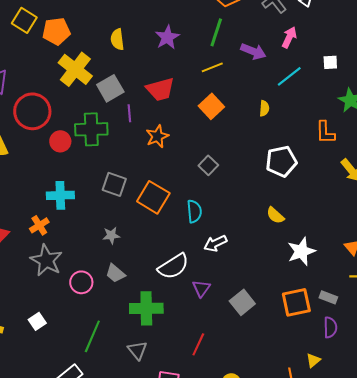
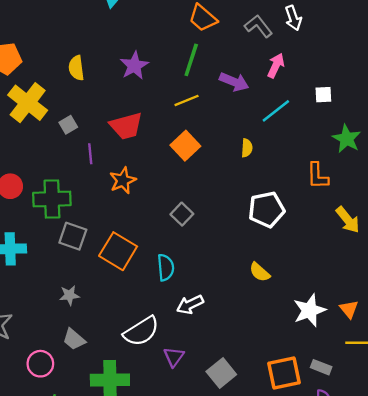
gray square: (110, 88) -> (68, 125), size x0.6
green cross: (91, 129) -> (52, 199), moved
white star: (301, 251) -> (309, 310), moved
pink circle: (81, 282) -> (40, 364), moved

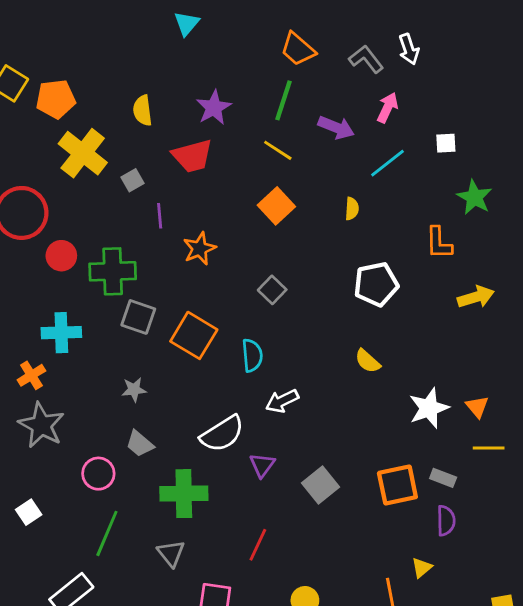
yellow line: (187, 100) -> (278, 150), turned 55
red trapezoid: (126, 126) -> (192, 156), moved
yellow arrow: (348, 220) -> (476, 297), turned -68

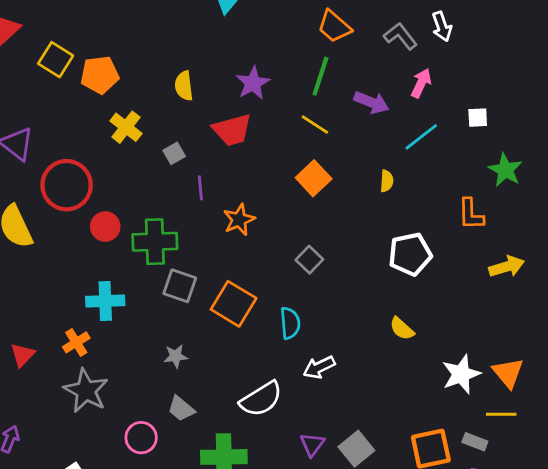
yellow cross: (83, 153) -> (126, 127), size x0.7
orange triangle: (477, 407) -> (508, 373), size x1.4
yellow line: (489, 448) -> (501, 414), moved
purple triangle: (262, 465) -> (312, 445), moved

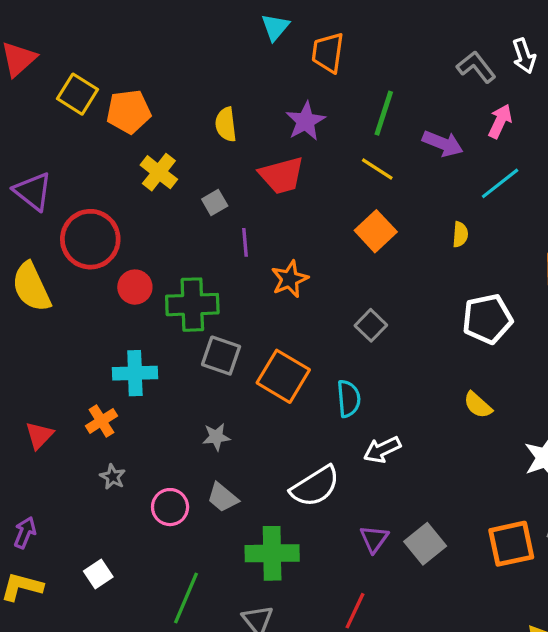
orange trapezoid: (334, 26) -> (328, 53), moved, turned 57
gray star: (86, 391) -> (113, 477), size x0.5
pink circle: (141, 438) -> (170, 507), moved

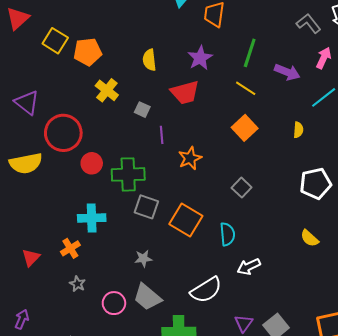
gray square: (215, 203) -> (142, 110), turned -35
yellow semicircle: (31, 287) -> (26, 163), turned -76
gray trapezoid: (223, 497) -> (147, 297), size x1.4

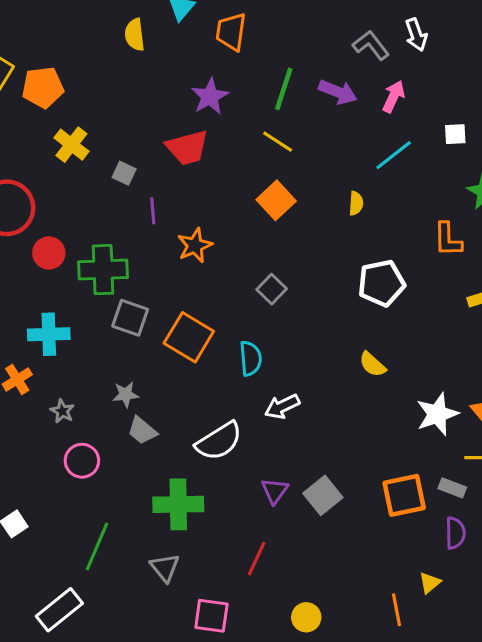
yellow semicircle: (149, 60) -> (135, 35), moved
purple arrow: (287, 72) -> (338, 92), moved
gray star: (77, 284) -> (62, 411), moved
gray trapezoid: (147, 297) -> (142, 431), moved, size x0.7

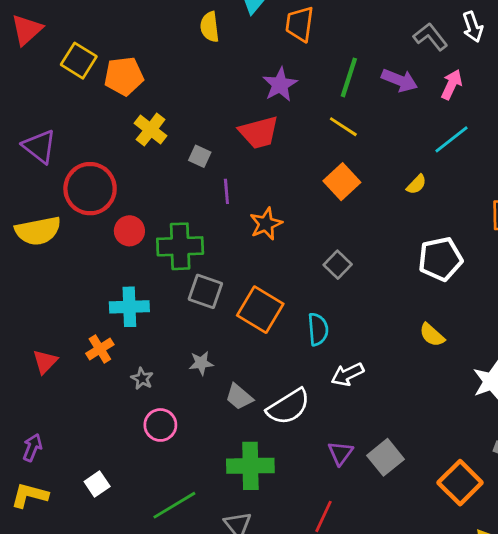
yellow semicircle: (356, 203) -> (416, 184), turned 40
gray trapezoid: (142, 431) -> (239, 397), moved
orange square: (404, 495) -> (460, 483), moved, turned -33
green line: (97, 547) -> (174, 505), turned 36

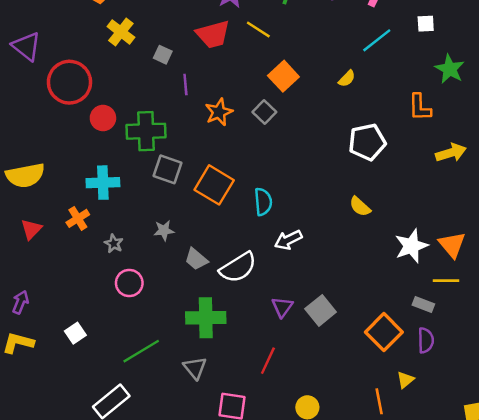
yellow line: (343, 127) -> (258, 30), moved
yellow semicircle: (38, 231) -> (25, 175), moved
gray square: (338, 265) -> (264, 112), moved

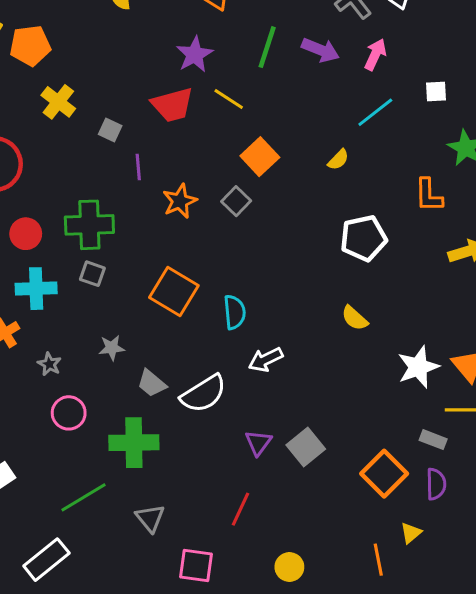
red circle: (103, 118) -> (26, 234), moved
gray square: (168, 169) -> (92, 274), moved, size x0.7
green cross: (206, 318) -> (134, 443), moved

